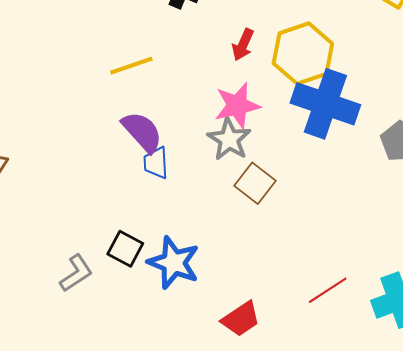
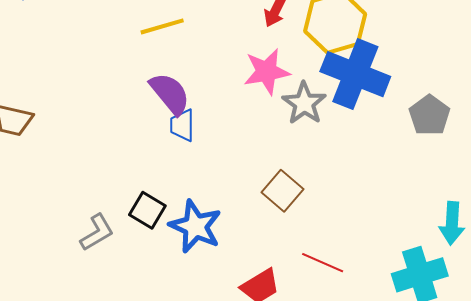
gray star: (229, 139) -> (304, 103), moved
brown square: (255, 183) -> (282, 191), moved
red line: (328, 290) -> (323, 263), moved, turned 54

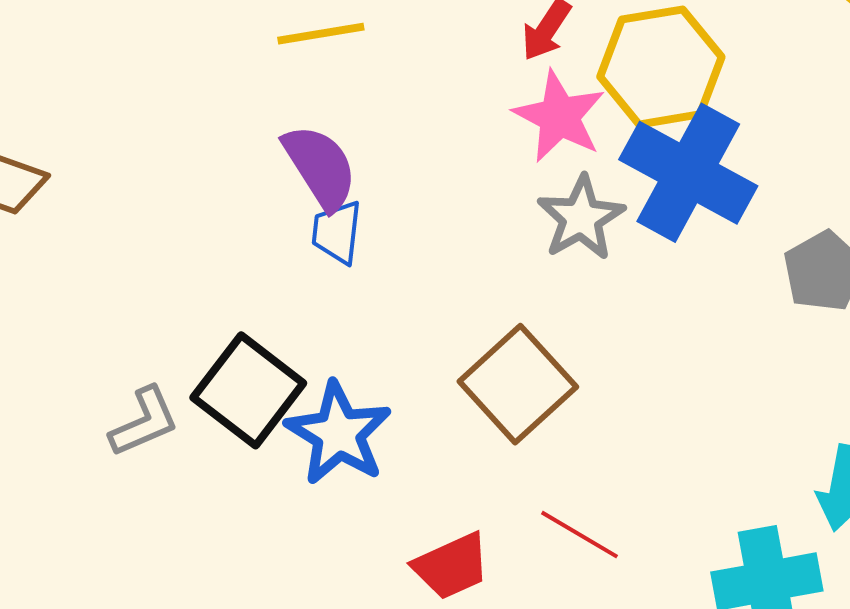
pink star: (267, 72) -> (559, 117), moved, turned 30
brown square: (282, 191) -> (518, 384), size x1.4
black square: (147, 210) -> (248, 390), size x1.5

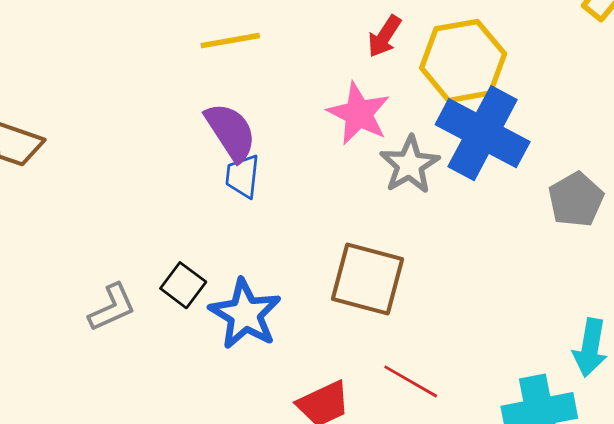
pink star: (559, 117) -> (359, 114), moved
brown square: (518, 384) -> (367, 279), turned -32
black square: (248, 390) -> (183, 285), size x0.6

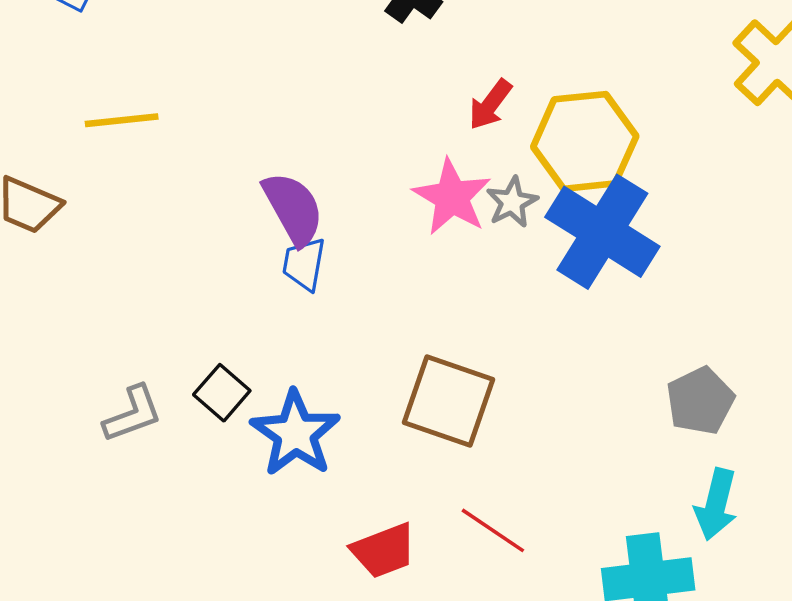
yellow line: (230, 41) -> (122, 120), moved
gray star: (410, 165) -> (512, 202), moved, size x0.7
gray pentagon: (576, 200) -> (700, 401), moved

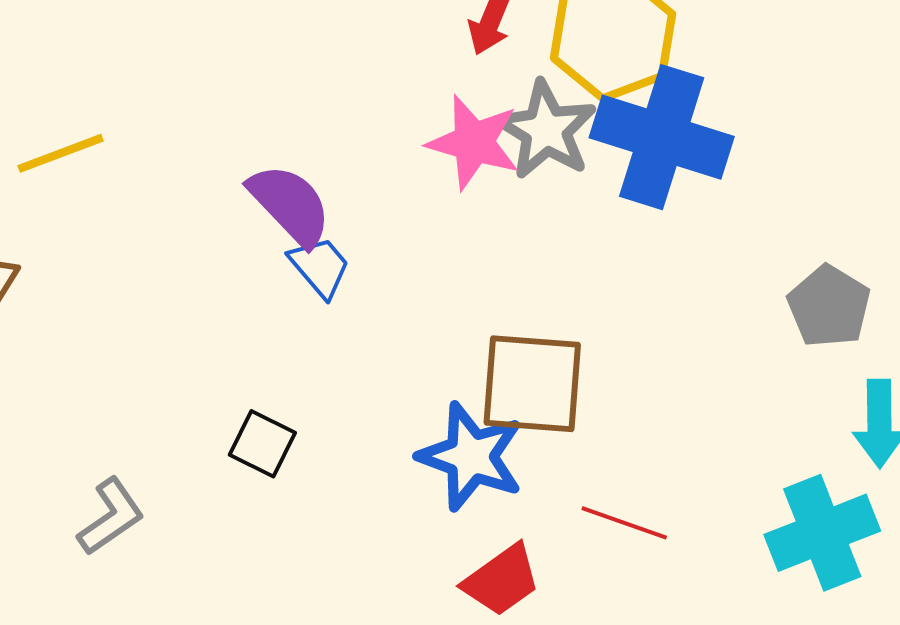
gray star: (512, 202) -> (546, 130), size x1.6
blue trapezoid: (304, 264) -> (320, 267), turned 144
gray L-shape: (133, 414) -> (111, 517), moved
blue star: (295, 433) -> (471, 457), moved

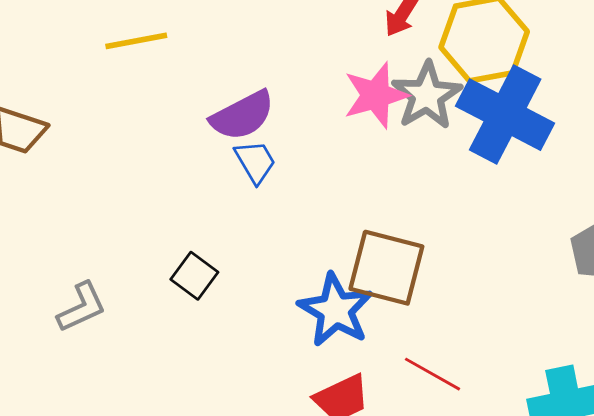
pink star: (474, 142) -> (376, 95), turned 30
yellow line: (61, 153) -> (136, 41), moved
purple semicircle: (290, 205) -> (242, 116), turned 96

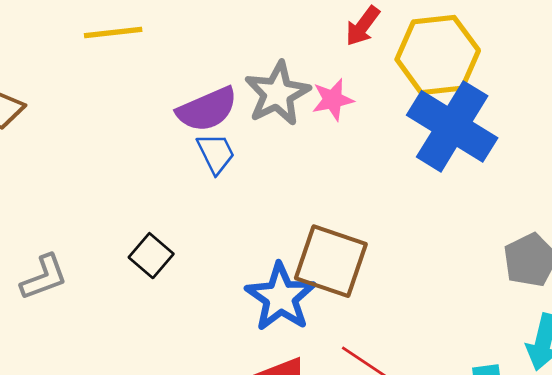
pink star: (376, 95) -> (333, 100), size x0.7
gray star: (427, 96) -> (277, 93), moved

